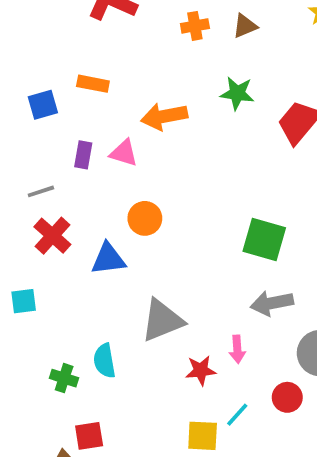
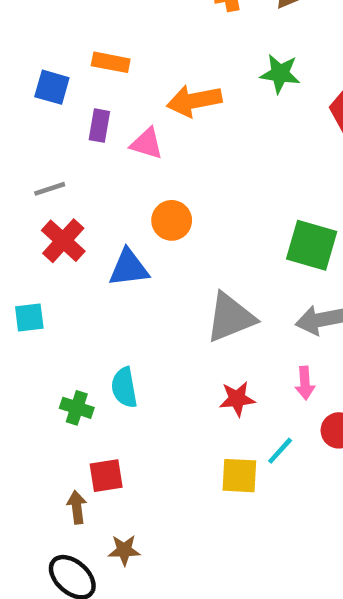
blue square: (43, 105) -> (52, 87), turned 32
purple rectangle: (83, 155) -> (99, 126), moved
gray triangle: (162, 320) -> (230, 317), moved
pink arrow: (237, 349) -> (305, 383), moved

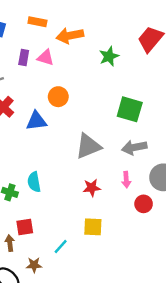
orange rectangle: (111, 62) -> (37, 22), moved
green star: (280, 74) -> (109, 56), moved, turned -30
purple rectangle: (99, 126) -> (24, 57), moved
cyan line: (280, 451) -> (61, 247), moved

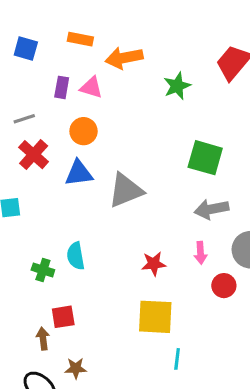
orange circle: (58, 97) -> (84, 131), moved
gray triangle: (88, 146) -> (126, 190), moved
yellow square: (93, 227) -> (155, 317), size x1.4
cyan line: (61, 247) -> (177, 359), moved, turned -35

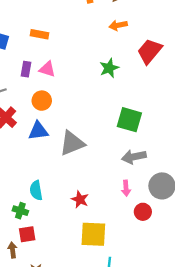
orange arrow: (124, 58) -> (118, 25), moved, size x0.7
red star: (154, 264) -> (80, 199), moved, turned 30
green cross: (43, 270) -> (20, 211), moved

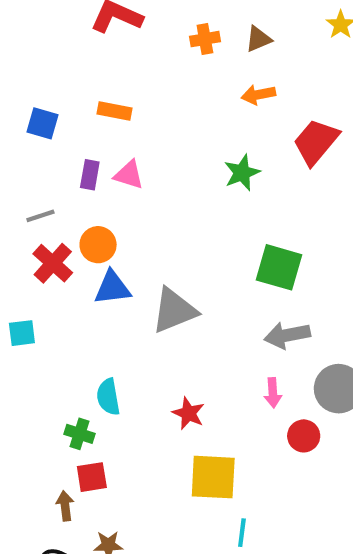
orange circle: (42, 101) -> (98, 245), moved

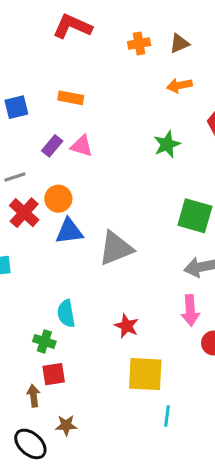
blue square: (42, 123) -> (16, 107), turned -30
purple rectangle: (90, 175) -> (52, 146), turned 30
pink arrow: (273, 393) -> (190, 310), size x1.4

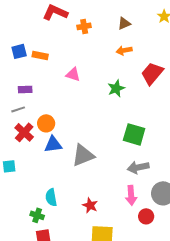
orange cross: (139, 43) -> (84, 26), moved
orange rectangle: (71, 98) -> (40, 55), moved
blue square: (16, 107) -> (19, 51), moved
purple rectangle: (52, 146) -> (25, 89), moved, turned 48
pink triangle: (82, 146) -> (73, 74), moved

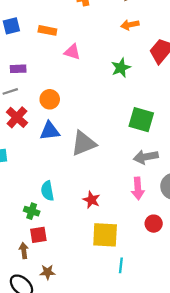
orange rectangle: (40, 55) -> (47, 30), moved
orange circle: (46, 123) -> (50, 99), moved
red circle: (146, 216) -> (154, 224), moved

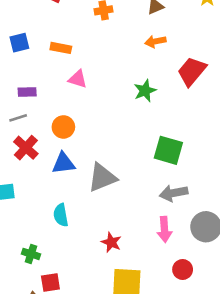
pink triangle: (72, 52) -> (78, 79), moved
cyan semicircle: (47, 191) -> (61, 215), moved
green cross: (32, 211) -> (31, 254), moved

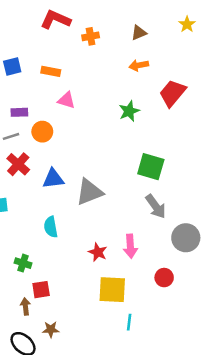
orange circle: (63, 127) -> (42, 132), moved
gray arrow: (174, 193) -> (156, 206), turned -115
pink arrow: (164, 229) -> (130, 246), moved

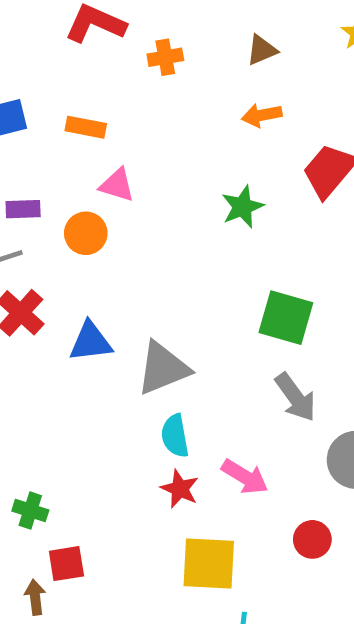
orange circle: (42, 132) -> (86, 233), moved
cyan semicircle: (51, 227) -> (175, 436), moved
pink arrow: (130, 246) -> (245, 477), turned -55

